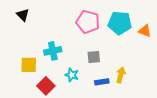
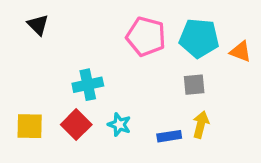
gray square: (94, 57) -> (194, 85), moved
yellow square: (29, 65) -> (30, 126), moved
red square: (46, 86) -> (76, 125), moved

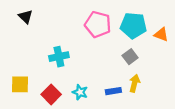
gray square: (194, 85) -> (130, 57), turned -32
red square: (76, 125) -> (51, 94), moved
cyan star: (119, 125) -> (80, 92), moved

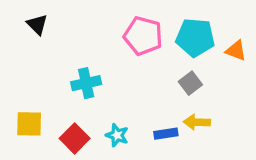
yellow arrow: (134, 83) -> (197, 122), turned -102

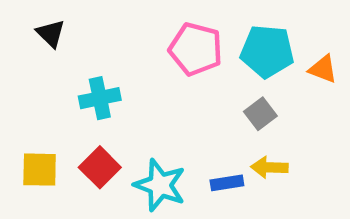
cyan cross: (86, 83) -> (100, 98), moved
cyan star: (117, 135) -> (160, 185), size x1.6
red square: (75, 138) -> (100, 167), moved

